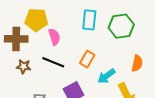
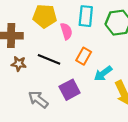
yellow pentagon: (36, 20) -> (45, 16), moved
pink semicircle: (54, 37) -> (66, 31), moved

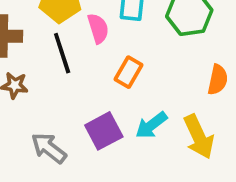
black line: (49, 59) -> (62, 53), moved, turned 50
cyan arrow: (103, 73) -> (151, 125), moved

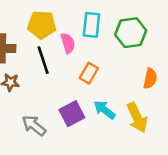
cyan arrow: (151, 125) -> (105, 110), turned 75

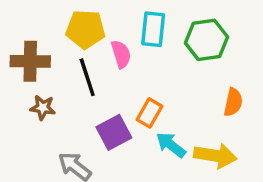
orange rectangle: (89, 73) -> (150, 113), moved
purple square: (72, 114) -> (114, 132), moved
yellow arrow: (137, 118) -> (215, 156), turned -56

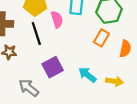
orange rectangle: (150, 113) -> (101, 38), moved
yellow arrow: (215, 156) -> (114, 81), size x0.7

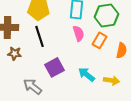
pink semicircle: (57, 19) -> (78, 33), moved

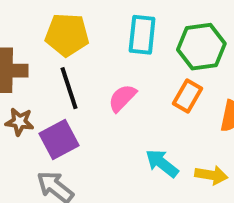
pink semicircle: (78, 33) -> (122, 98), moved, turned -119
purple square: (54, 67) -> (59, 140), moved

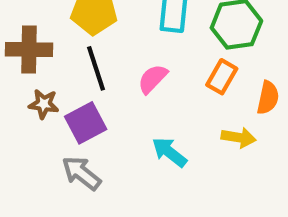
cyan arrow: (162, 163) -> (169, 152), moved
yellow arrow: (211, 175) -> (239, 138), moved

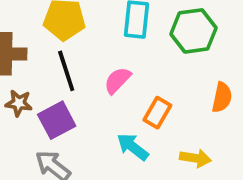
orange rectangle: (222, 77) -> (157, 113), moved
yellow arrow: (239, 138) -> (195, 158), moved

